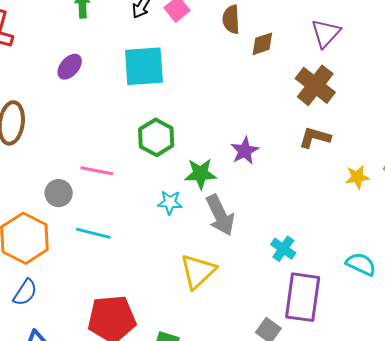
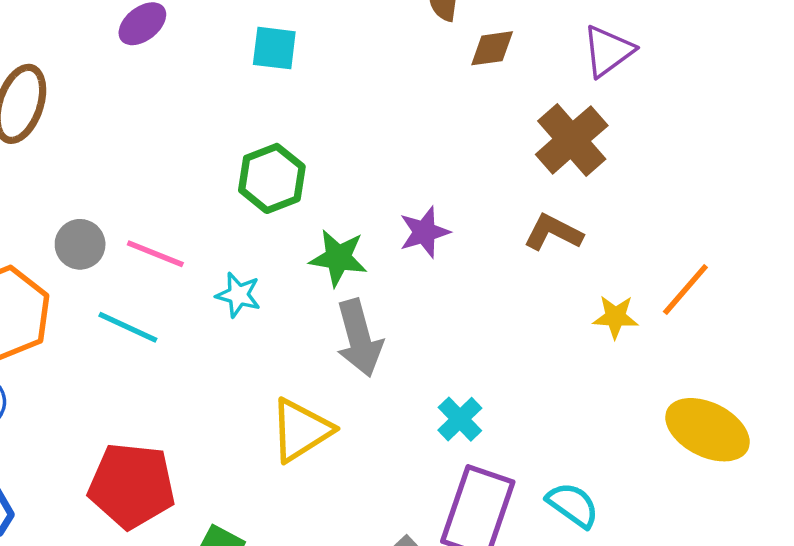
cyan square: (144, 66) -> (274, 48), size x0.6
pink line: (97, 171) -> (155, 254), moved
cyan star: (170, 202) -> (238, 295), moved
cyan semicircle: (361, 264) -> (573, 505), moved

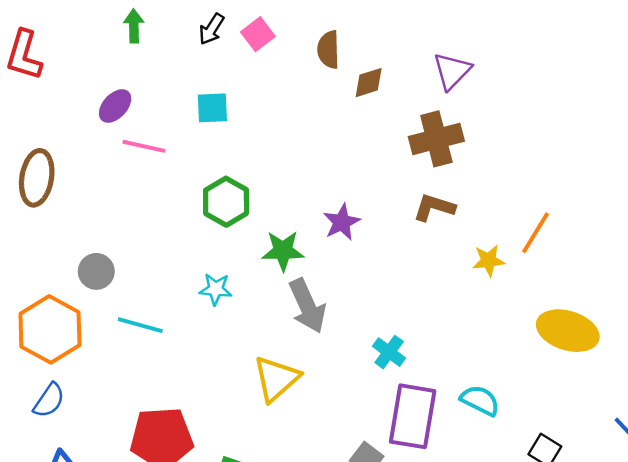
brown cross: (572, 140) -> (436, 139), turned 36
pink line: (155, 254) -> (144, 146), moved

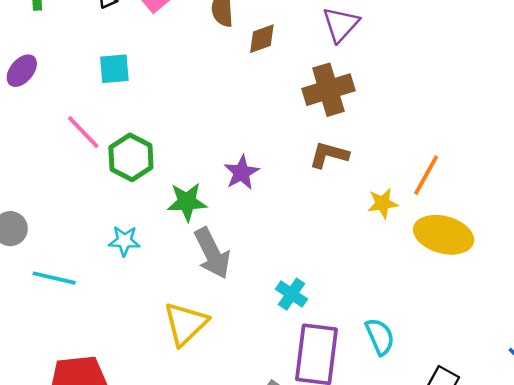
pink line: (144, 146) -> (83, 132), moved, turned 36
yellow ellipse: (568, 331) -> (444, 235), moved
cyan semicircle: (480, 400) -> (380, 337), turned 42

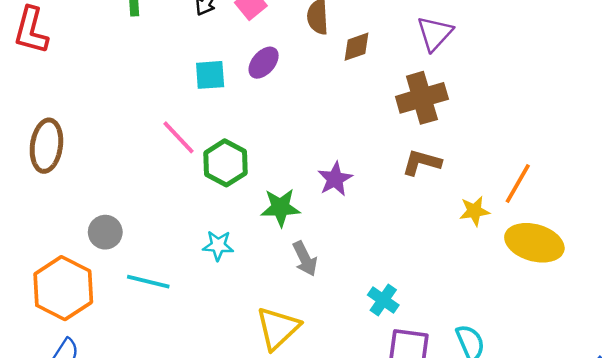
purple ellipse: (22, 71) -> (264, 63), moved
gray arrow: (212, 253) -> (305, 259), size x0.7

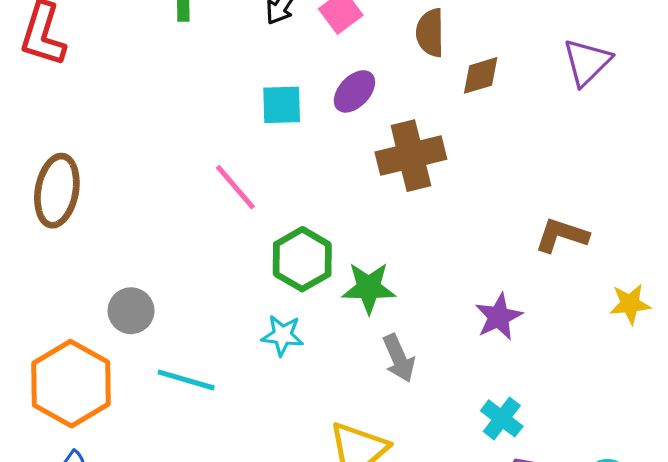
brown cross: (422, 98) -> (411, 156), moved
green hexagon: (226, 163) -> (302, 259), moved
purple star: (335, 179) -> (499, 317), moved

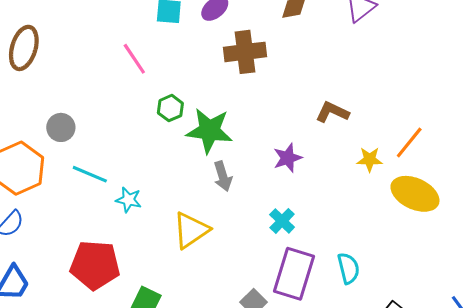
green hexagon: (302, 259) -> (170, 108), size x0.7
green star: (369, 288) -> (209, 131), size x1.4
cyan star: (282, 335) -> (129, 200), moved

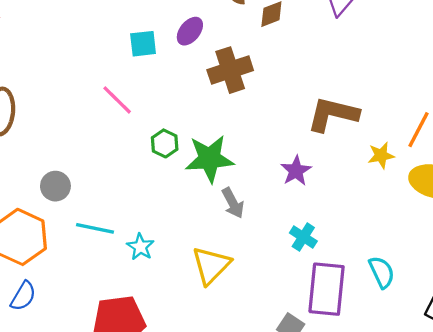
brown L-shape: (332, 112) -> (333, 114), size x1.5
cyan star: (129, 200) -> (140, 247), turned 30

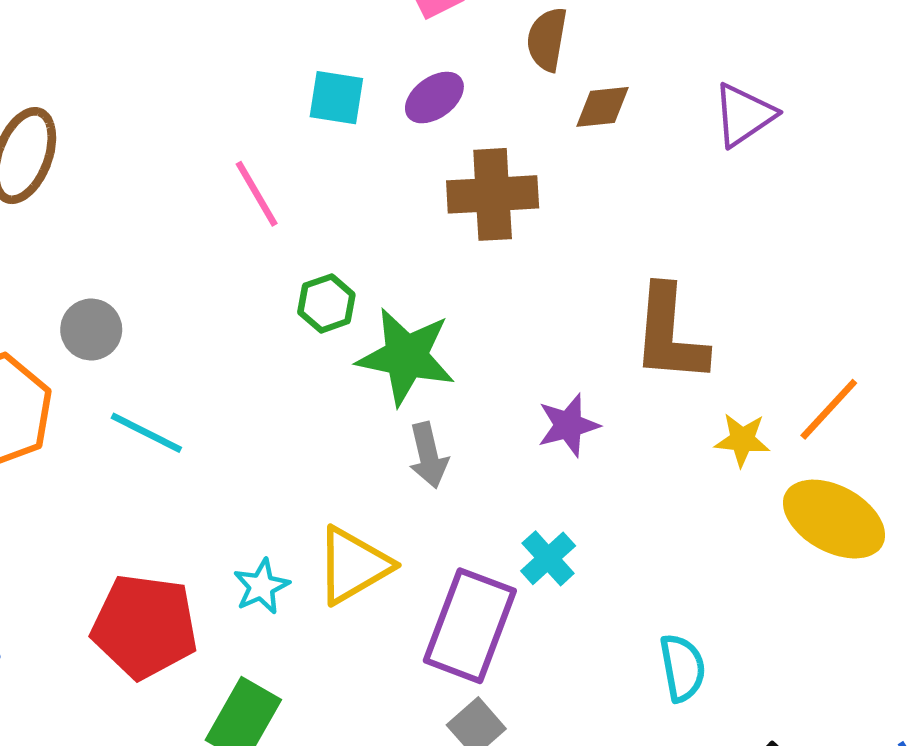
brown L-shape: (333, 114) -> (670, 334), turned -114
cyan star: (140, 247) -> (261, 586), moved
purple rectangle: (327, 289) -> (470, 626), moved

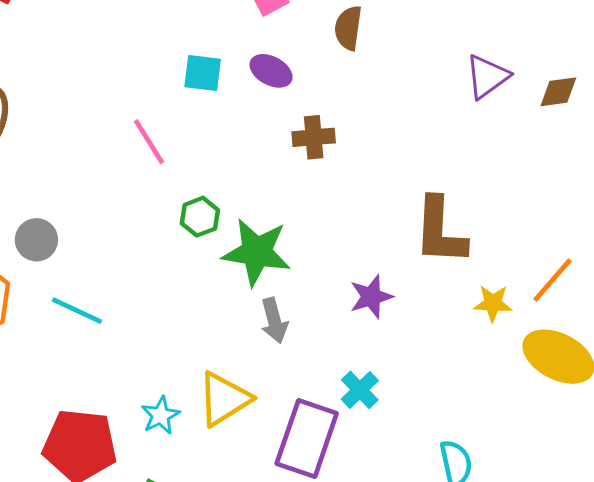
purple ellipse: (434, 98) -> (271, 71), turned 66
brown diamond: (602, 107) -> (558, 92), moved
brown cross: (493, 194) -> (314, 137), size x0.7

